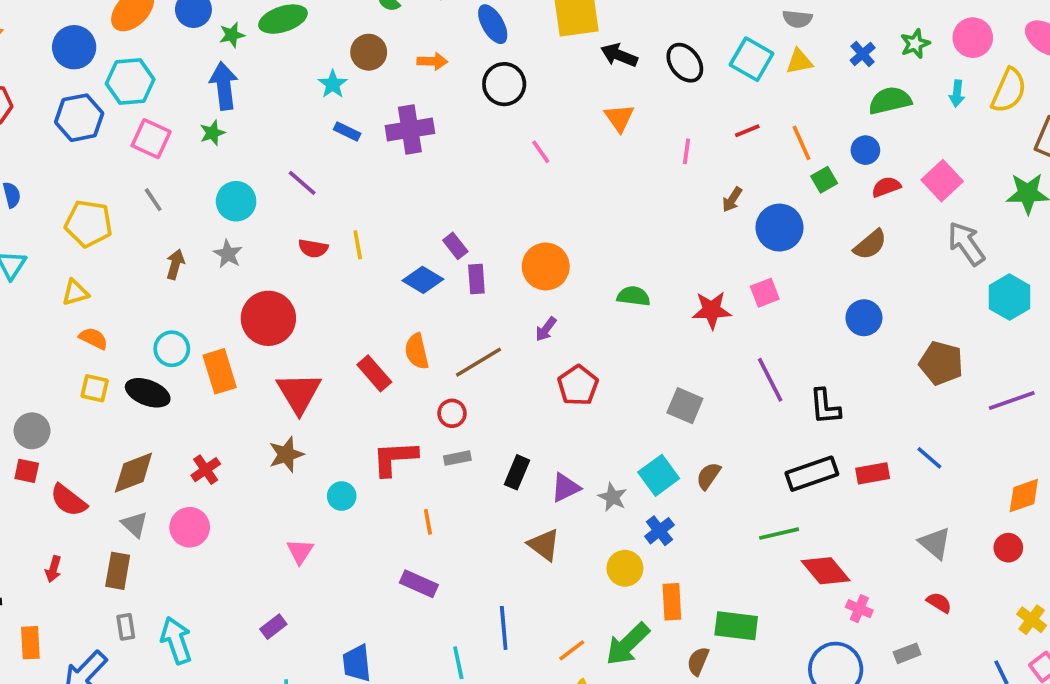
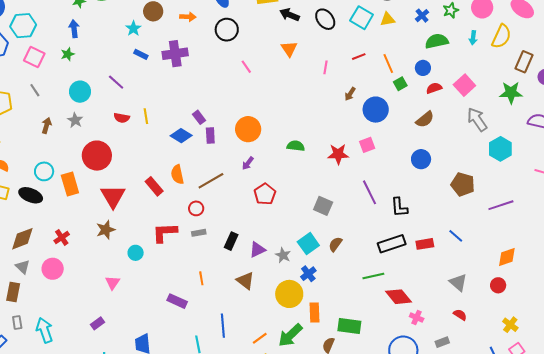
blue arrow: (224, 86) -> (74, 29), size x0.7
orange line: (428, 522) -> (201, 278), moved
yellow circle: (625, 568) -> (289, 294), size x1.4

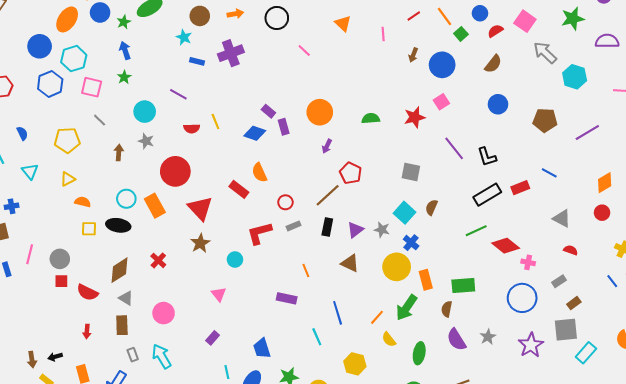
brown line: (211, 181) -> (328, 195), moved
pink circle: (53, 269) -> (164, 313), moved

